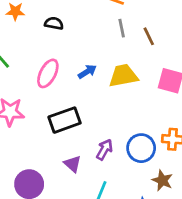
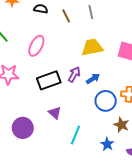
brown line: (149, 36) -> (66, 16), moved
blue arrow: (87, 72) -> (93, 79), moved
purple arrow: (104, 150) -> (74, 74), moved

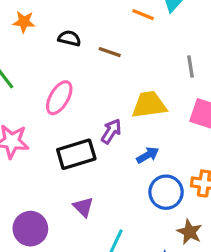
gray line: (91, 12) -> (191, 67), moved
brown line: (66, 16) -> (110, 52), turned -48
purple arrow: (74, 74) -> (111, 131), moved

